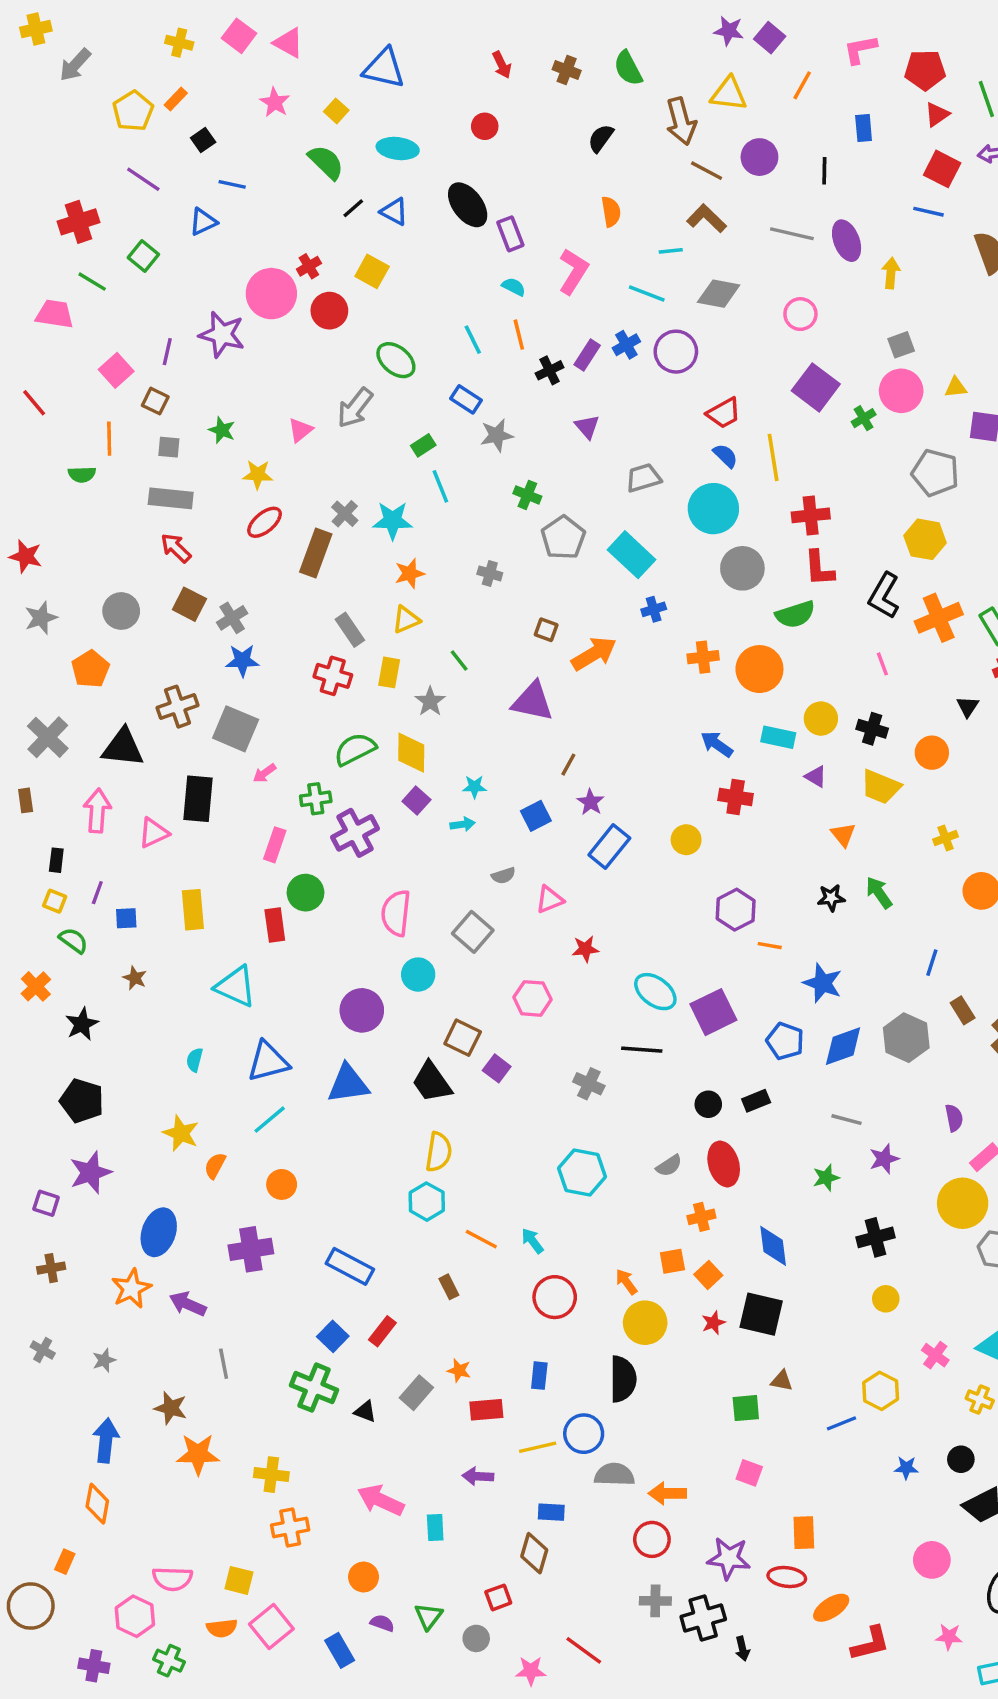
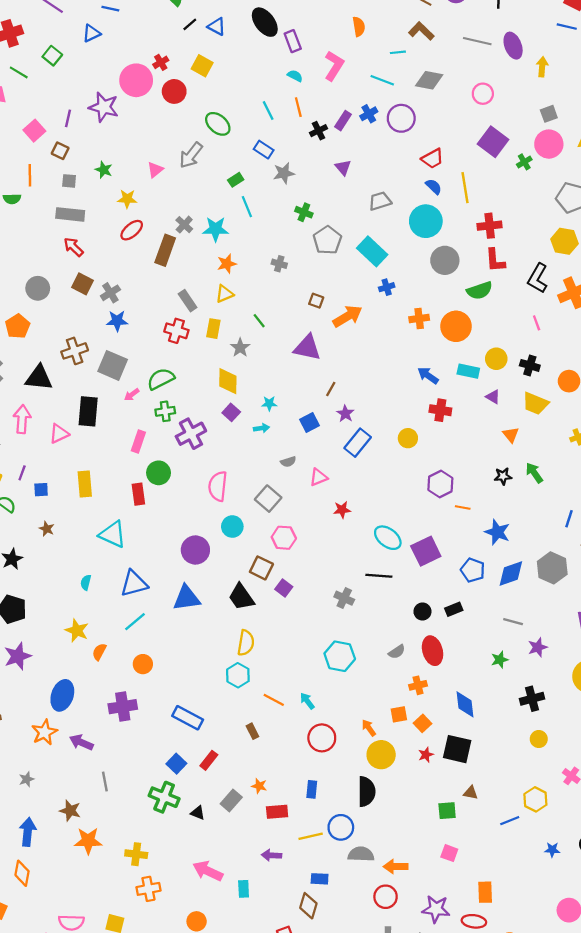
green semicircle: (355, 749) -> (161, 379), moved
pink hexagon: (532, 998) -> (284, 538), moved

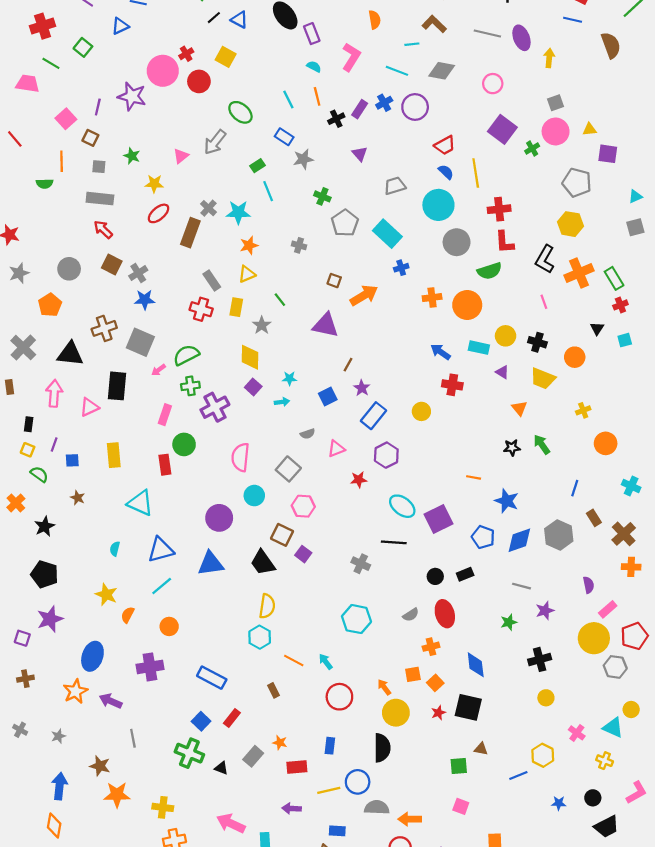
purple hexagon: (440, 484) -> (386, 455), moved

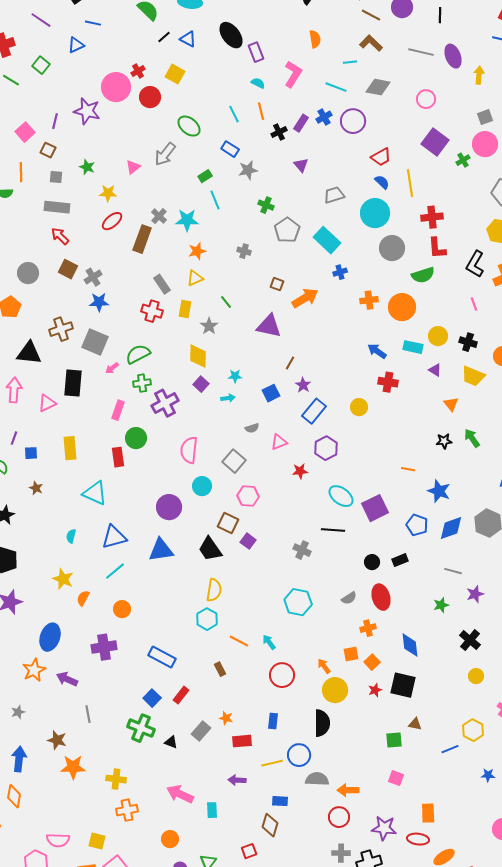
black cross: (540, 659) -> (470, 640), turned -35

